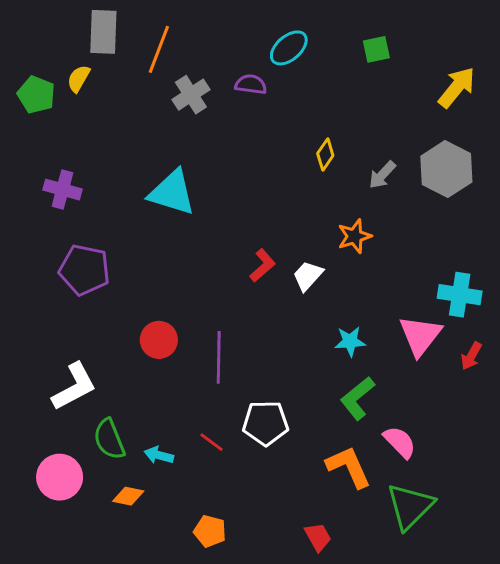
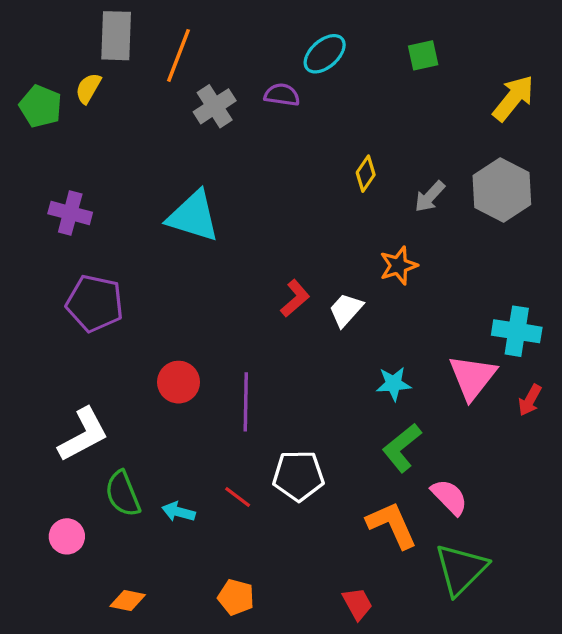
pink circle: (60, 477) -> (67, 536), size x0.7
orange diamond: (128, 496) -> (128, 600), moved

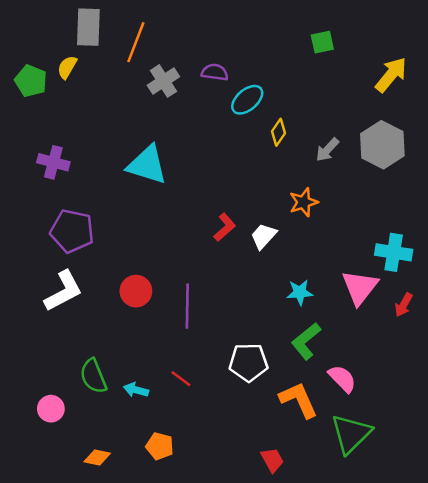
cyan ellipse: (325, 54) -> (247, 100), moved
white L-shape: (83, 435) -> (63, 291), moved
white pentagon: (298, 476) -> (248, 362), moved
orange pentagon: (236, 597) -> (160, 446), moved

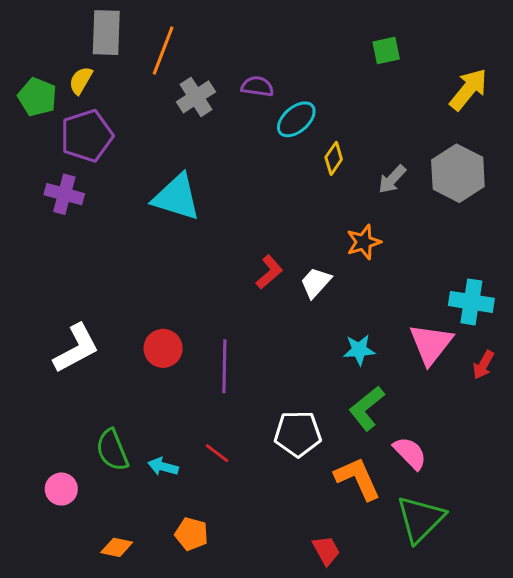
purple pentagon: (72, 231) -> (87, 136), moved, turned -30

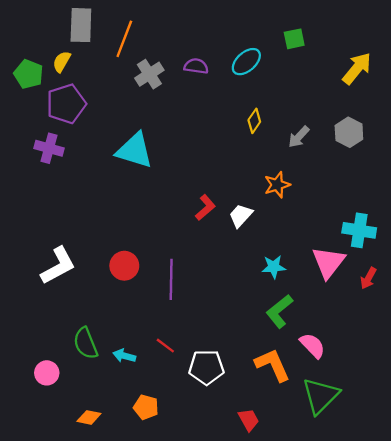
cyan ellipse: (296, 119) -> (246, 62), moved
gray hexagon: (458, 173) -> (349, 132), size x0.7
white pentagon: (298, 434) -> (206, 367), moved

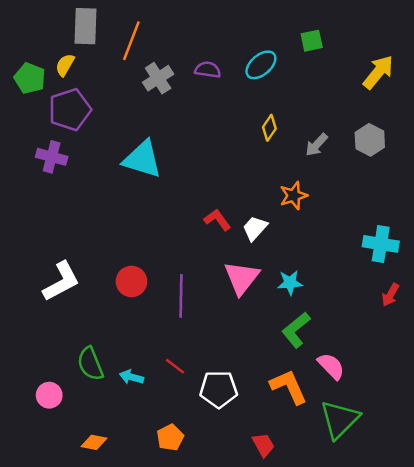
red L-shape: (205, 208) -> (217, 220), turned -85
pink triangle: (328, 262) -> (242, 278), moved
orange pentagon: (146, 407) -> (170, 438), moved, turned 30

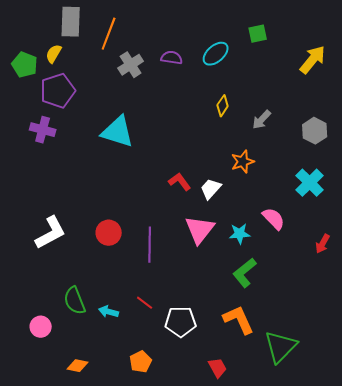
gray hexagon: (370, 140) -> (315, 131), moved
cyan cross: (381, 244) -> (310, 183), moved, turned 36
pink semicircle: (331, 366) -> (274, 219), moved

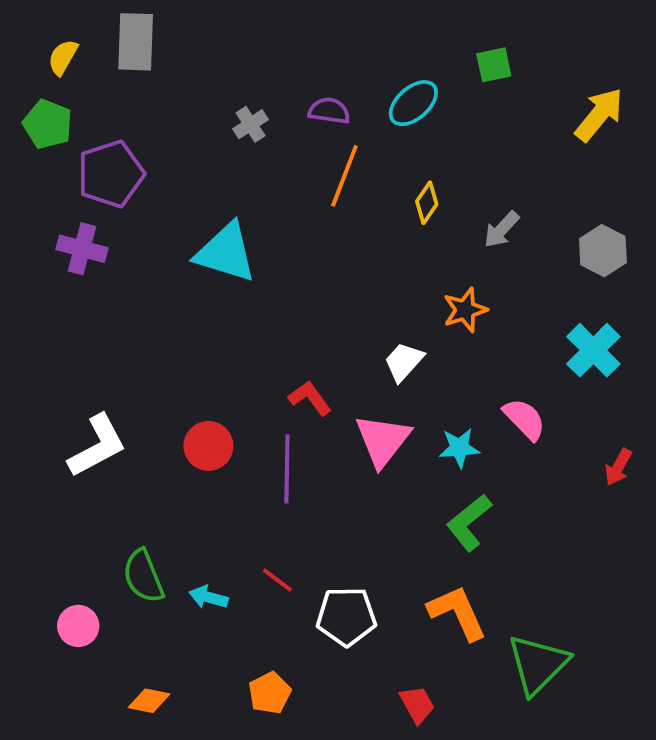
orange line: (109, 34) -> (344, 176), moved
yellow semicircle: (54, 54) -> (63, 57), moved
gray cross: (131, 65) -> (251, 124), size x0.7
red L-shape: (180, 182) -> (310, 398), moved

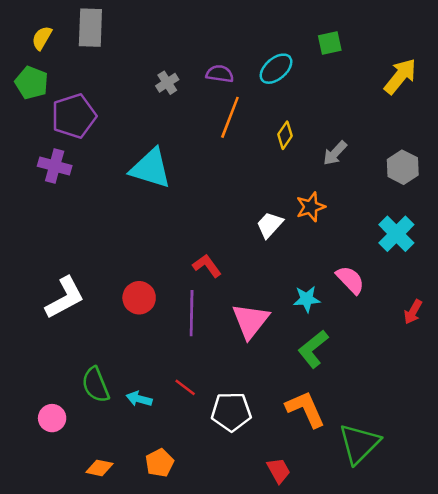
white trapezoid: (404, 362) -> (270, 225), moved
pink triangle: (383, 440) -> (250, 321), moved
orange pentagon: (270, 693) -> (160, 463), moved

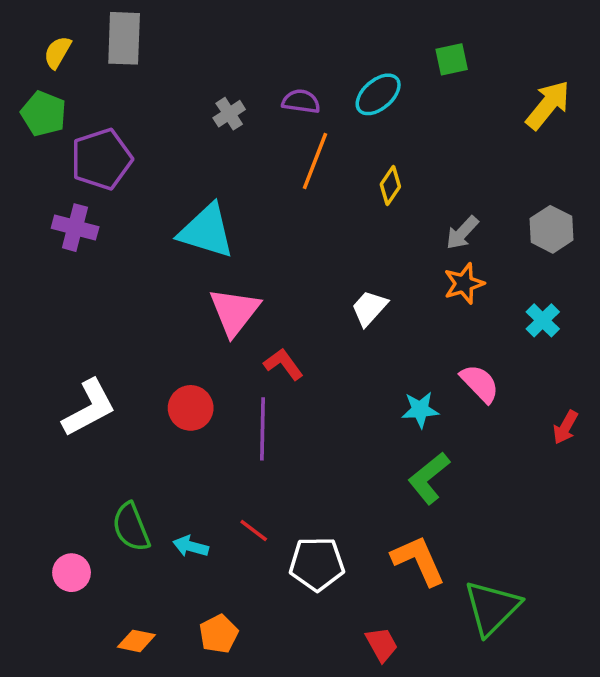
gray arrow: (335, 153) -> (462, 233), moved
orange star: (311, 207) -> (464, 284), moved
cyan cross: (396, 234) -> (543, 320), size x0.7
pink triangle: (250, 321) -> (234, 312), moved

